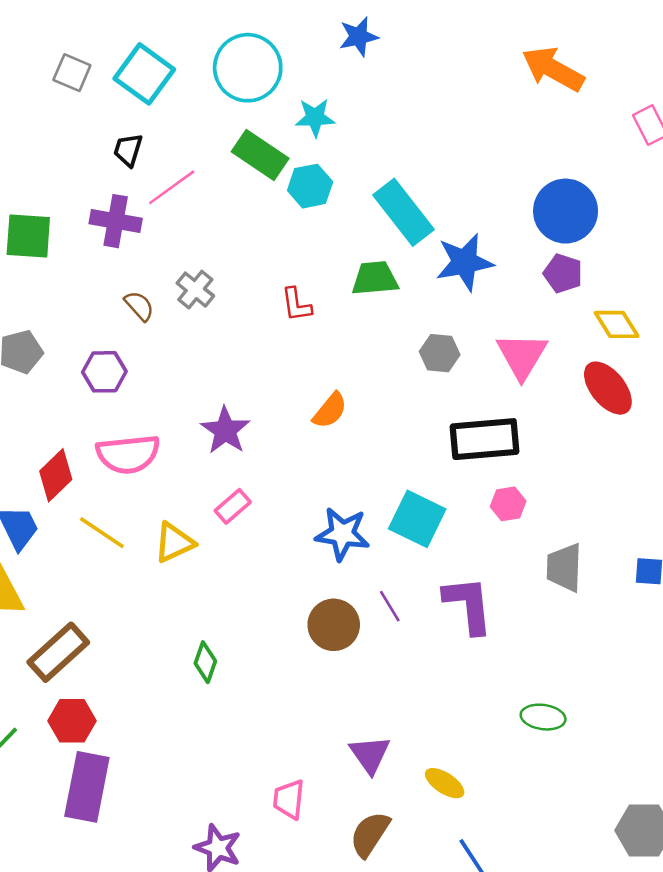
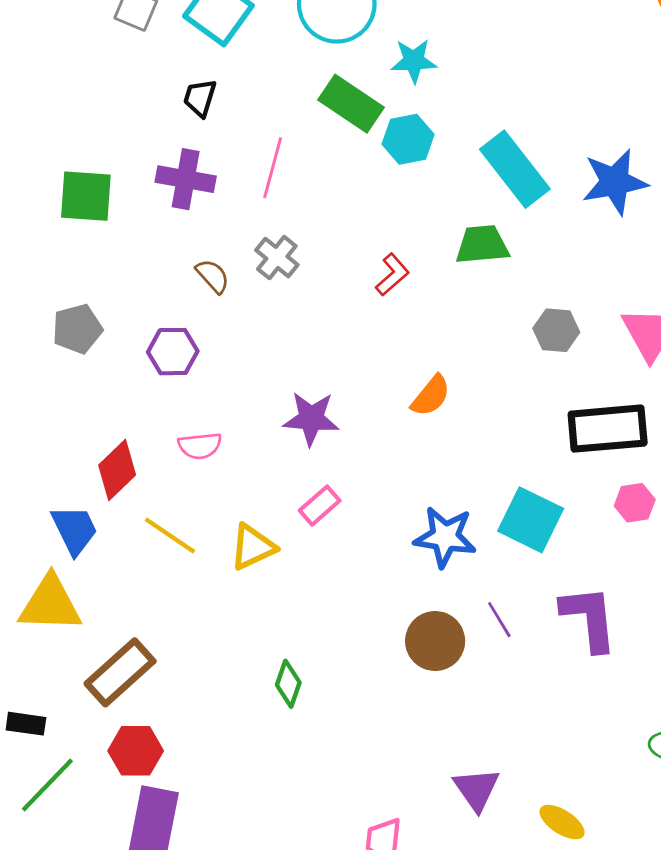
pink line: (172, 187) -> (273, 168), moved, turned -39
blue star: (465, 262) -> (615, 182), moved
red L-shape: (296, 305) -> (392, 275), turned -123
purple star: (225, 430) -> (311, 419), turned -30
pink semicircle: (128, 454) -> (200, 446), size x0.6

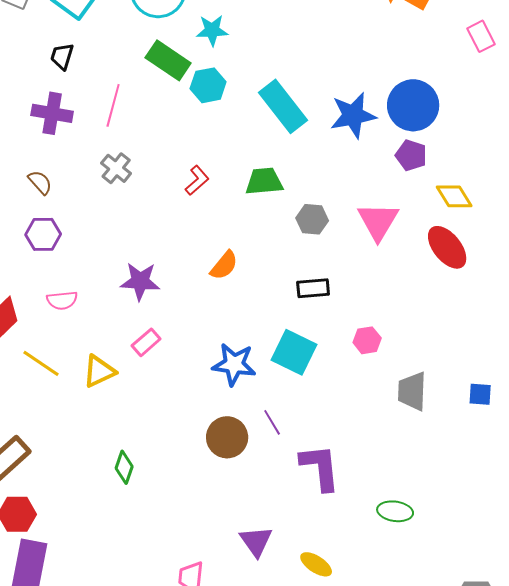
green trapezoid: (482, 245) -> (264, 181), moved
brown semicircle: (213, 276) -> (40, 182), moved
black rectangle: (608, 429) -> (313, 288), moved, size x0.6
purple L-shape: (589, 618) -> (320, 467), moved

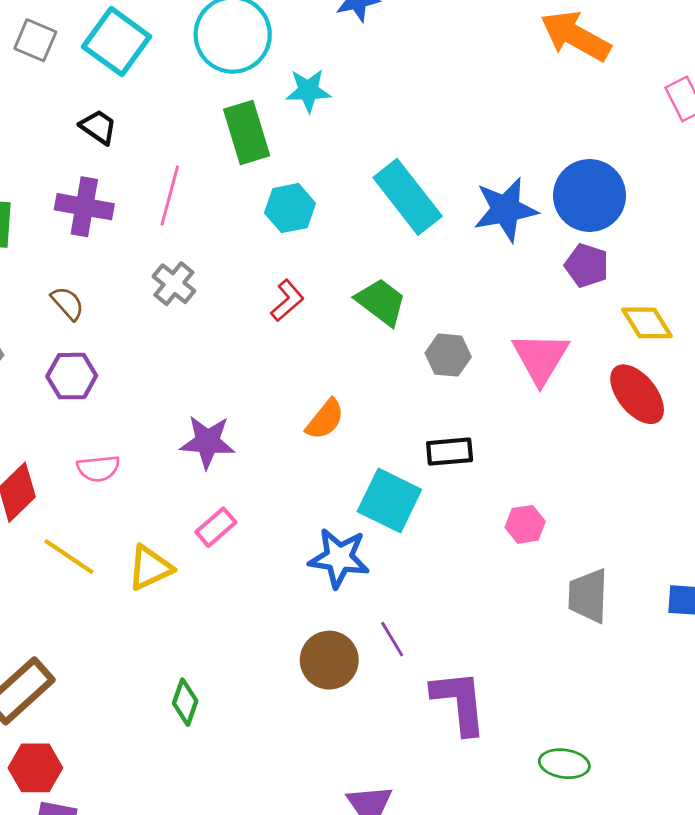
black trapezoid: (62, 56) -> (98, 127), turned 108
green rectangle: (168, 60) -> (247, 133), turned 39
cyan hexagon: (208, 85) -> (290, 208), moved
green trapezoid: (264, 181) -> (381, 302), turned 42
cyan square: (294, 352) -> (389, 501), moved

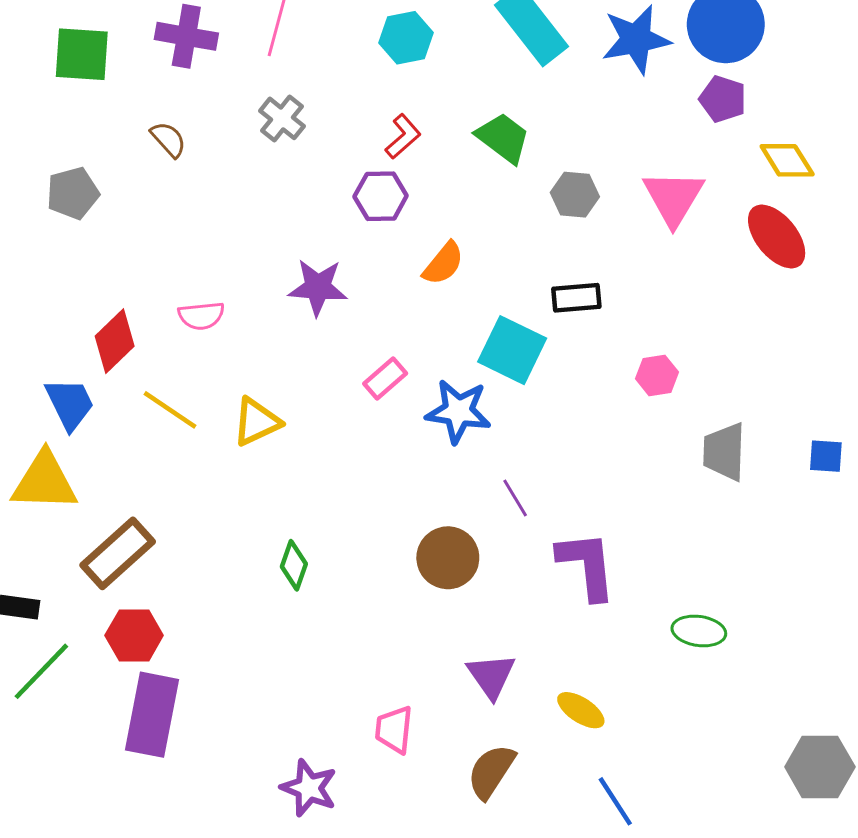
purple hexagon: (72, 376) -> (381, 196), moved
pink rectangle: (216, 527) -> (385, 378), moved
brown circle: (329, 660) -> (448, 558), moved

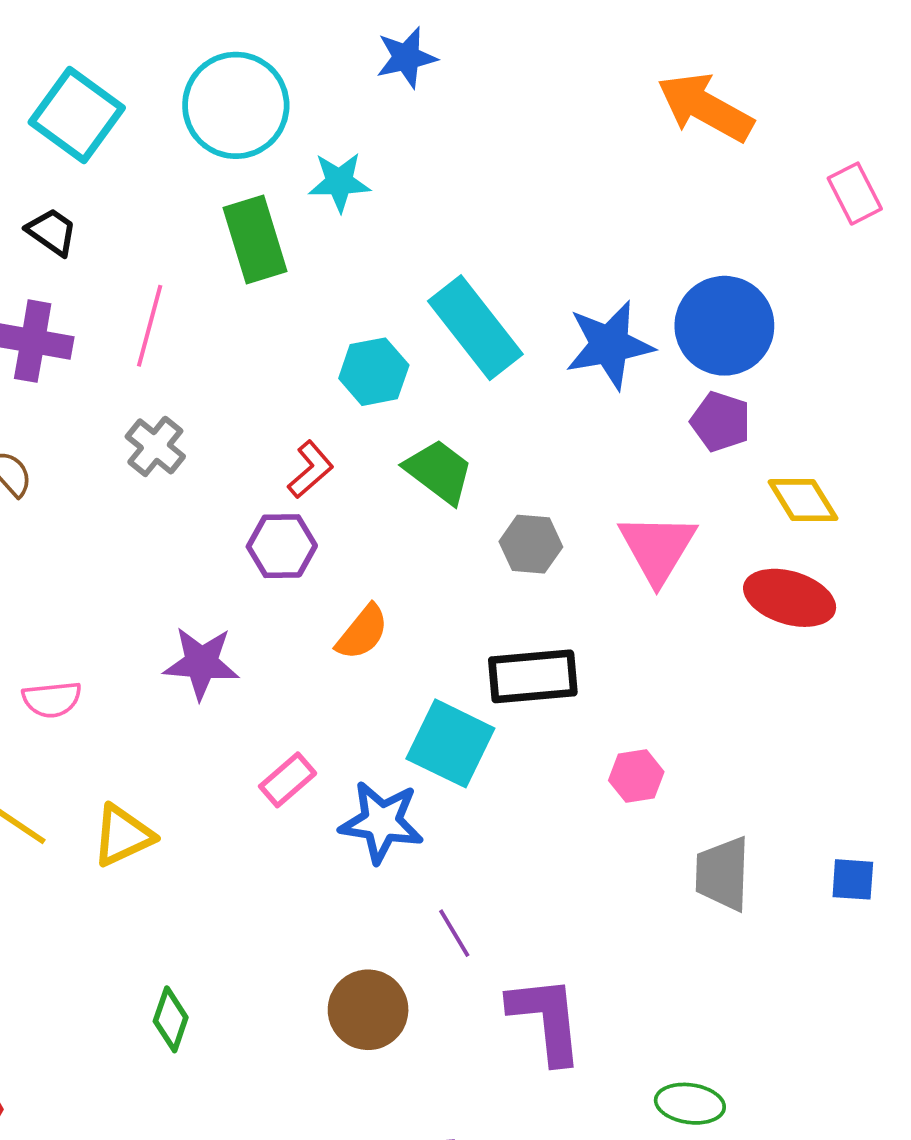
cyan hexagon: (406, 38) -> (374, 372), moved
red ellipse: (777, 237) -> (790, 598), turned -34
black rectangle: (576, 298) -> (533, 676), size x1.4

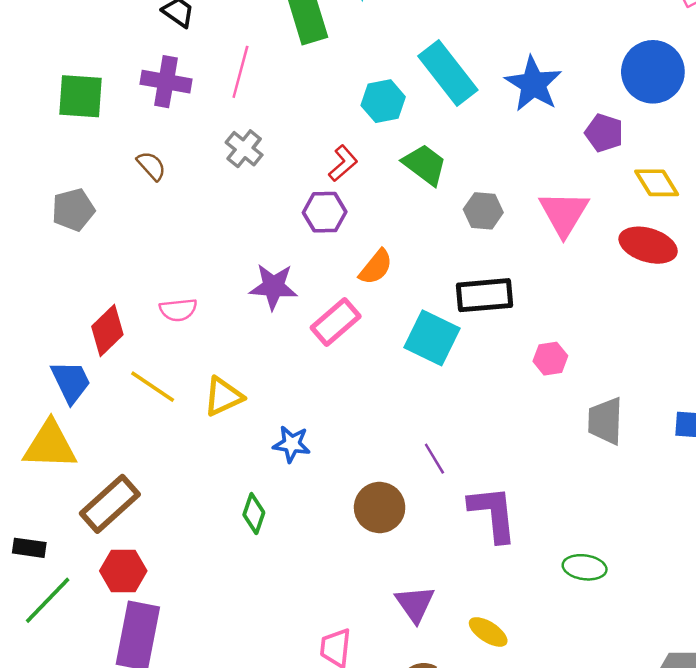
blue circle: (724, 326) -> (653, 72), moved
blue star: (609, 345) -> (533, 84), turned -30
pink rectangle: (288, 780) -> (336, 322), moved, size x1.4
blue star: (381, 822) -> (292, 444), moved, size x0.7

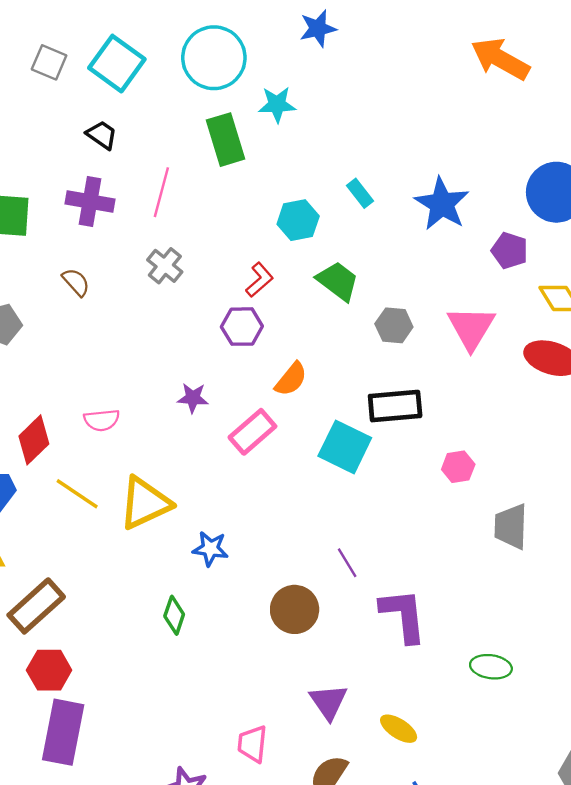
cyan rectangle: (448, 73) -> (360, 193), size x0.5
purple star: (273, 287) -> (193, 398), size x0.7
yellow triangle: (223, 396) -> (145, 503), size x1.4

